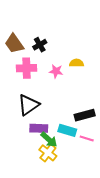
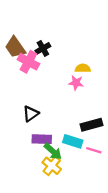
pink cross: (26, 68) -> (28, 62), moved, turned 30
pink star: (56, 71) -> (76, 83), moved
black triangle: (29, 105) -> (31, 114), size x0.7

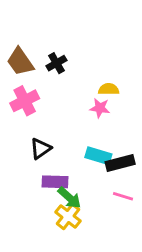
pink cross: (28, 62) -> (25, 101), moved, turned 35
cyan rectangle: (73, 141) -> (98, 156), moved

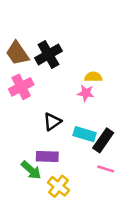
black cross: (56, 63) -> (48, 54), size x1.5
black triangle: (41, 149) -> (52, 122), moved
black rectangle: (120, 163) -> (103, 140), turned -40
green arrow: (69, 198) -> (31, 170), moved

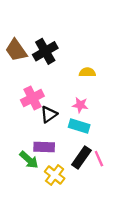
pink cross: (21, 87) -> (32, 98), moved
pink star: (86, 93) -> (80, 105), moved
black rectangle: (103, 140) -> (81, 157), moved
pink line: (106, 169) -> (99, 159), turned 49

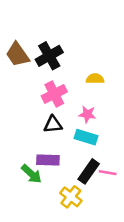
pink cross: (32, 98) -> (54, 94), moved
black triangle: (49, 114) -> (53, 124), turned 30
pink line: (99, 159) -> (108, 173), turned -56
yellow cross: (55, 175) -> (71, 197), moved

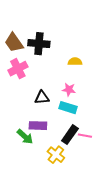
black cross: (49, 56) -> (39, 44), turned 35
pink cross: (54, 94) -> (18, 69), moved

